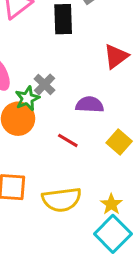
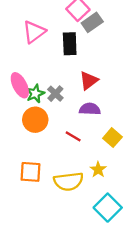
red triangle: (116, 56) -> (89, 81), moved
green star: (27, 98) -> (35, 94), moved
yellow star: (111, 204) -> (98, 170), moved

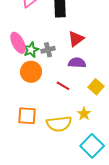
gray cross: (55, 94) -> (48, 50), turned 32

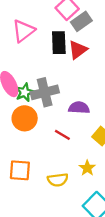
red triangle: (76, 39) -> (78, 50), moved
gray cross: (48, 50) -> (45, 92), size x1.6
yellow semicircle: (59, 124) -> (58, 180), size x0.7

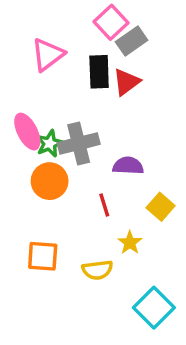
red line: (62, 135) -> (104, 205), turned 42
yellow star: (87, 168) -> (130, 243), moved

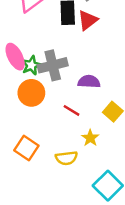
red line: (104, 205) -> (71, 110), turned -42
orange square: (43, 256) -> (26, 148), turned 30

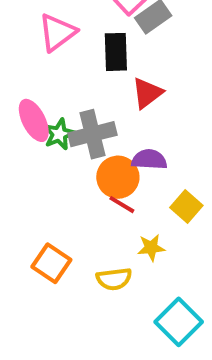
red triangle: (88, 20) -> (147, 93), moved
orange circle: (31, 93) -> (118, 177), moved
yellow star: (90, 138) -> (151, 248), turned 30

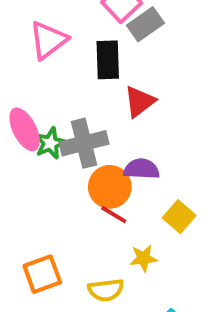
orange square: (51, 263) -> (42, 274), turned 36

